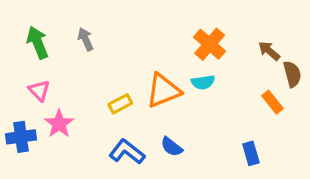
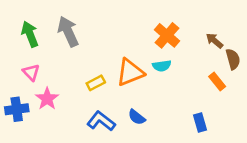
gray arrow: (86, 39) -> (68, 31), size x1.6

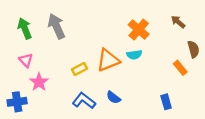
brown arrow: (214, 41) -> (178, 22), moved
blue cross: (17, 109) -> (17, 102), moved

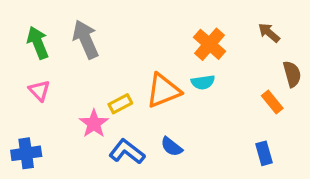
pink star: (39, 82) -> (94, 124), moved
blue rectangle: (166, 102) -> (264, 153), moved

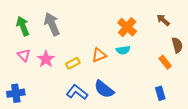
orange triangle: (163, 91) -> (99, 55), size x0.7
pink star: (94, 124) -> (46, 59), moved
blue semicircle: (172, 147) -> (104, 89), size x1.5

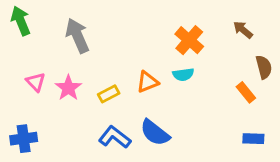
green arrow: (23, 26) -> (21, 21), moved
blue rectangle: (160, 93) -> (253, 139), moved, turned -72

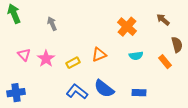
gray arrow: (77, 36) -> (52, 24), size x0.6
cyan semicircle: (183, 74) -> (136, 56), moved
blue rectangle: (253, 139) -> (139, 93), moved

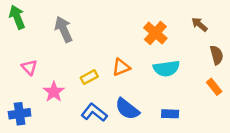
gray arrow: (52, 24) -> (64, 29), size x1.5
cyan semicircle: (136, 56) -> (166, 68), size x1.5
pink star: (46, 59) -> (54, 92), moved
orange rectangle: (165, 62) -> (214, 87), moved

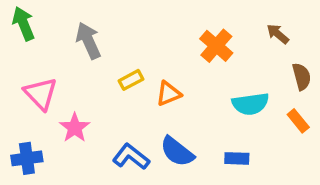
pink triangle: (29, 67) -> (41, 94), size x1.5
cyan semicircle: (166, 68) -> (250, 104), moved
yellow rectangle: (89, 77) -> (131, 80), moved

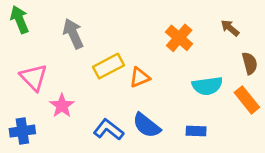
yellow rectangle: (131, 80) -> (108, 66), size x1.5
orange rectangle: (298, 121) -> (247, 100), size x1.4

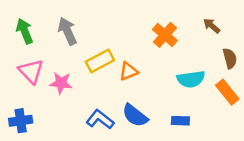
green arrow: (20, 20) -> (25, 31), moved
pink star: (62, 106) -> (61, 83), moved, turned -30

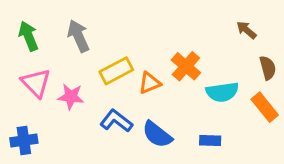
orange cross: (165, 35) -> (186, 66), moved
blue L-shape: (100, 119) -> (116, 121), moved

